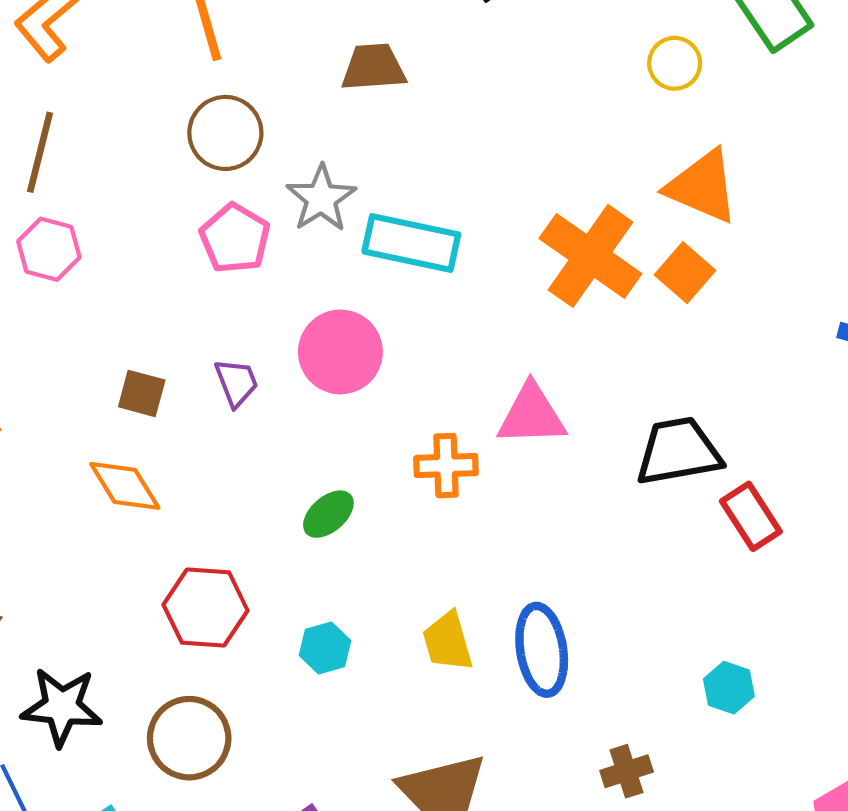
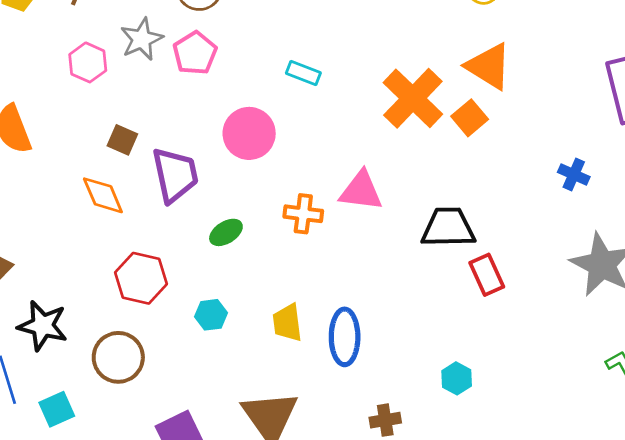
gray star: (321, 198) -> (142, 39), moved
cyan rectangle: (411, 243) -> (303, 73), size x0.6
pink hexagon: (49, 249) -> (88, 62), moved
purple trapezoid: (236, 383) -> (175, 175), moved, size x1.8

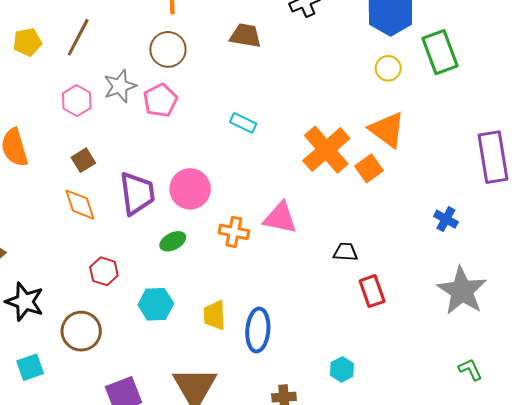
pink circle: (249, 133) -> (190, 189), moved
brown square: (122, 140) -> (83, 160), moved, turned 30
black trapezoid: (448, 228) -> (345, 252), size x0.6
red hexagon: (141, 278) -> (104, 271), size x0.7
cyan hexagon: (211, 315) -> (156, 304), size x1.4

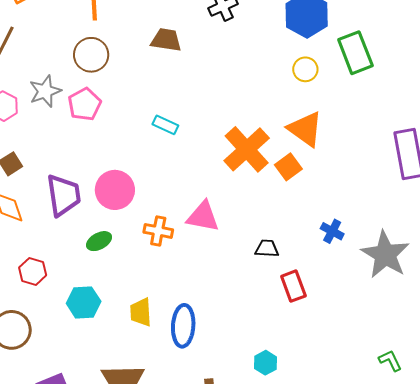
blue cross: (446, 219) -> (332, 231), moved
gray star: (462, 291) -> (385, 255), moved

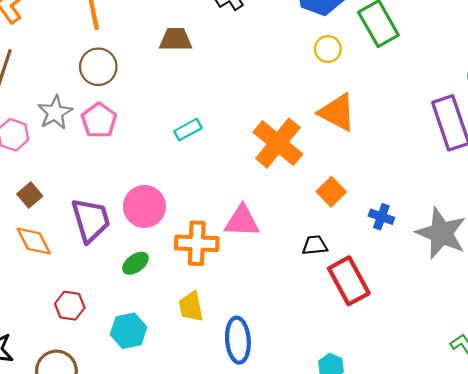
cyan rectangle: (165, 125) -> (188, 130), turned -45
orange square: (288, 167) -> (331, 192), moved
orange cross: (158, 231) -> (197, 243), size x1.4
red rectangle: (293, 286) -> (349, 281), size x1.4
yellow trapezoid: (141, 312) -> (191, 307), moved

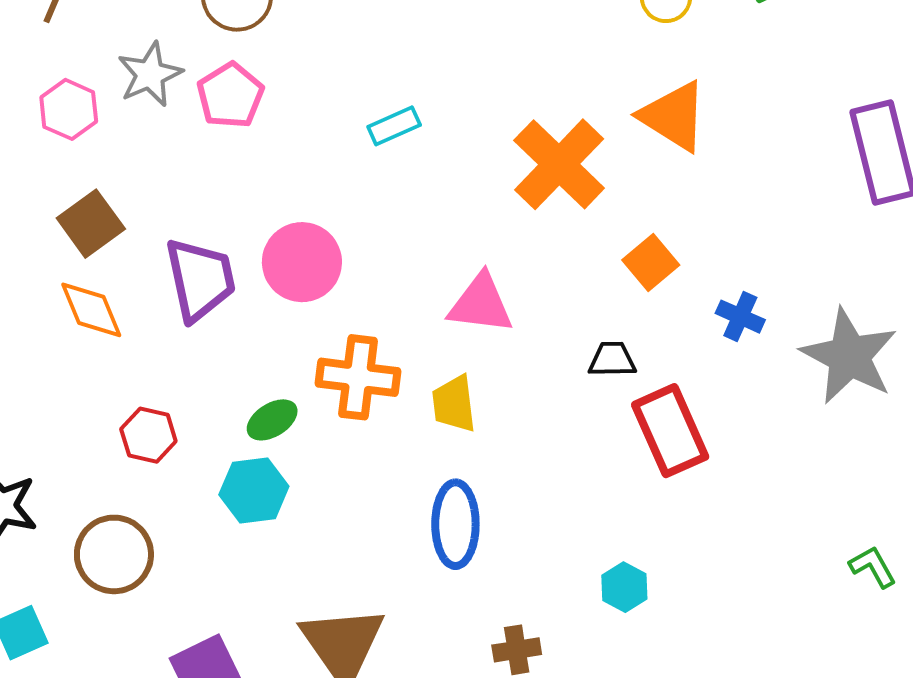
brown square: (30, 195) -> (91, 224), size x1.4
orange cross: (197, 243) -> (358, 377), moved
green ellipse: (135, 263) -> (272, 420), moved
yellow trapezoid: (191, 307) -> (454, 404), moved

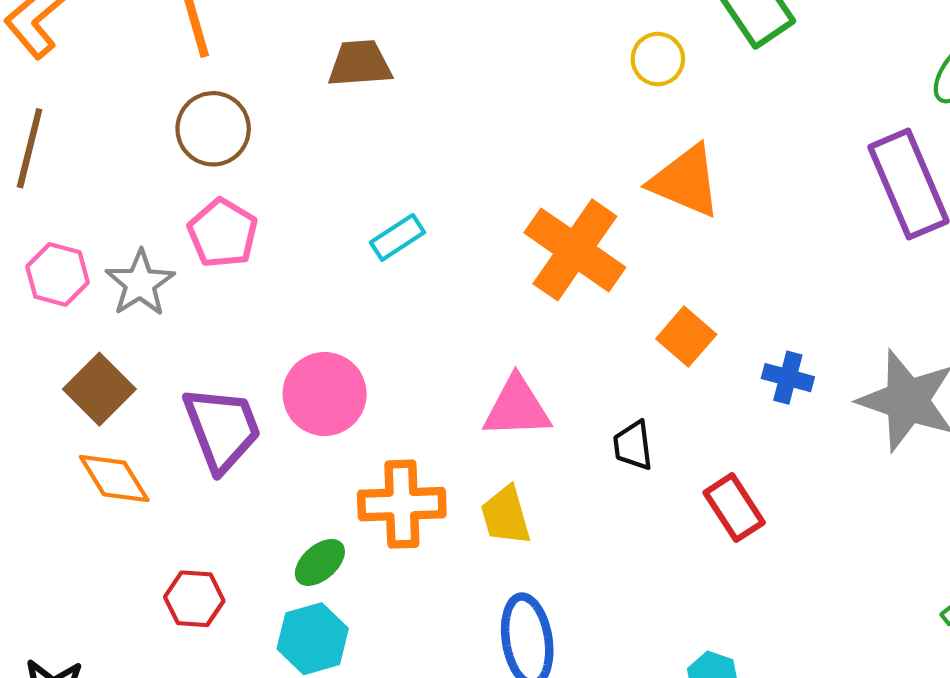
gray star: (150, 74) -> (140, 283), moved
black trapezoid: (612, 359) -> (633, 445), moved, turned -87
red rectangle: (670, 431) -> (734, 508), size x0.7

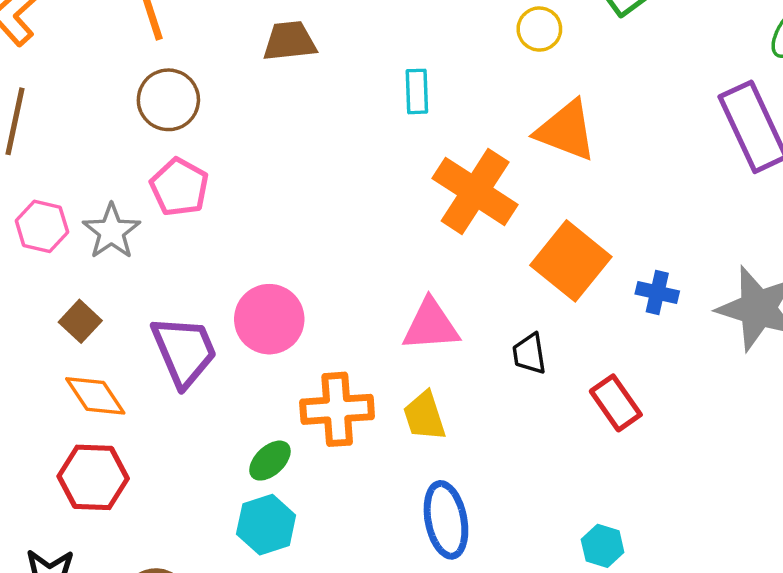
cyan rectangle: (397, 237) -> (417, 91), moved, turned -57
orange square: (686, 337) -> (571, 261), size x1.6
brown square: (99, 389) -> (80, 321), size x0.7
red hexagon: (194, 599) -> (93, 477), moved, size x1.4

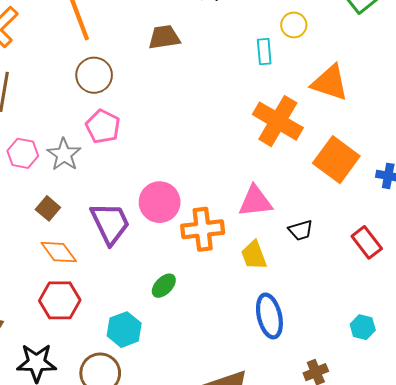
yellow circle: (539, 29) -> (294, 25), moved
cyan rectangle: (417, 91) -> (264, 52), moved
black trapezoid: (529, 354) -> (301, 230), moved, turned -95
orange cross: (337, 409) -> (203, 229), moved
cyan hexagon: (266, 525) -> (124, 330), moved

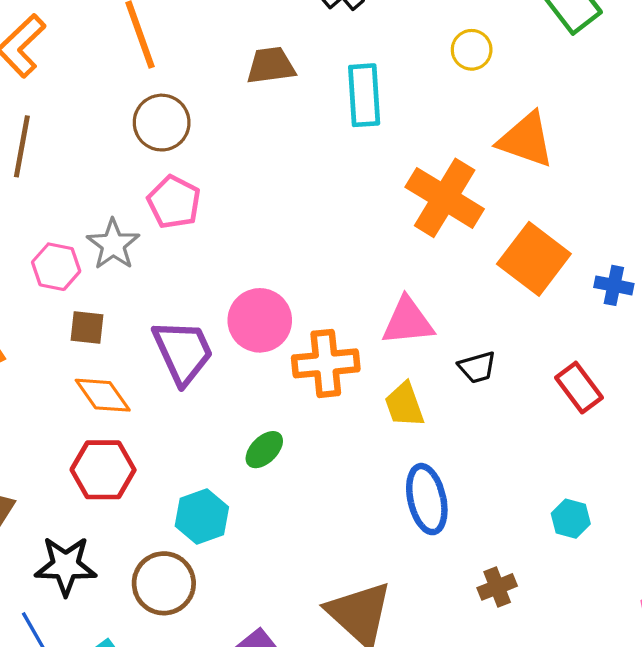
cyan rectangle: (264, 52) -> (364, 95), moved, size x1.5
pink hexagon: (23, 153) -> (56, 267), moved
brown square: (48, 208) -> (87, 327), turned -35

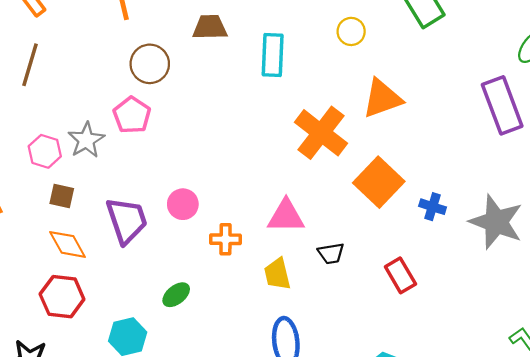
brown circle: (162, 123) -> (150, 64), moved
orange triangle: (526, 140) -> (382, 98), turned -45
pink circle: (260, 320) -> (183, 204), size x0.7
orange cross: (326, 363) -> (226, 239), size x0.7

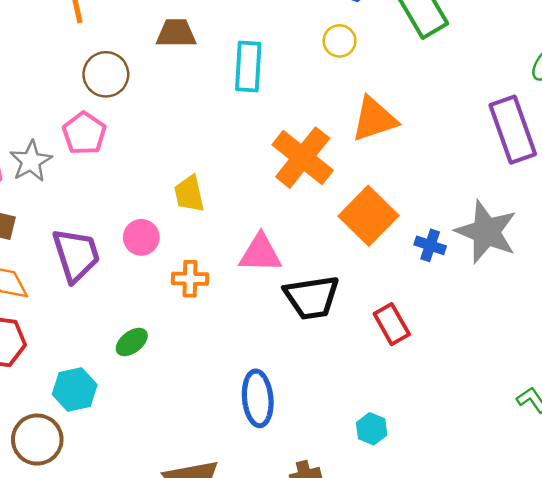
gray star: (496, 222) -> (486, 232), moved
black trapezoid: (331, 253) -> (312, 297), size x1.8
yellow trapezoid: (277, 274) -> (189, 194), moved

